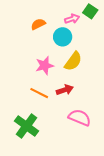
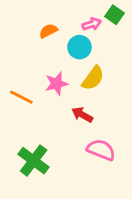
red arrow: (65, 90) -> (82, 115), turned -133
orange line: (39, 93) -> (21, 97), moved

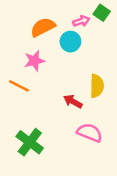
orange semicircle: (48, 31) -> (43, 27), size x1.5
yellow semicircle: (93, 78) -> (97, 86), moved, turned -35
pink star: (57, 84) -> (34, 61), moved

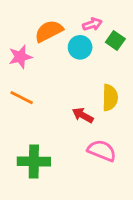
green square: (102, 13) -> (115, 41), moved
pink star: (34, 61) -> (20, 57), moved
green cross: (30, 142) -> (34, 161), turned -36

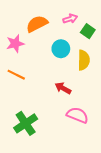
cyan circle: (80, 47) -> (61, 49), moved
yellow semicircle: (110, 98) -> (84, 60), moved
green cross: (34, 161) -> (26, 123), turned -35

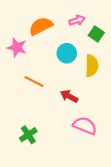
pink star: (15, 44) -> (17, 48), turned 30
orange line: (16, 75) -> (34, 81), moved
green cross: (26, 123) -> (28, 135), size x0.7

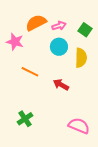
pink arrow: (77, 20) -> (59, 26), moved
pink semicircle: (85, 126) -> (79, 126), moved

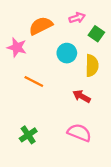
pink arrow: (59, 26) -> (77, 18), moved
red arrow: (61, 85) -> (82, 96), moved
pink semicircle: (79, 126) -> (79, 133), moved

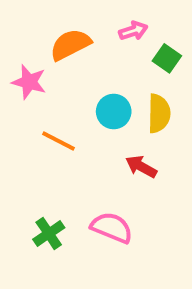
cyan circle: (67, 53) -> (114, 112), moved
pink semicircle: (79, 133) -> (112, 228), moved

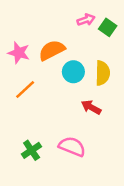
orange semicircle: (70, 45) -> (52, 50), moved
green square: (167, 58) -> (108, 27), moved
orange line: (59, 141) -> (25, 89), moved, turned -70

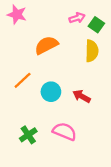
pink star: (19, 53) -> (17, 15), moved
cyan circle: (73, 72) -> (51, 92), moved
yellow semicircle: (103, 73) -> (92, 51), moved

